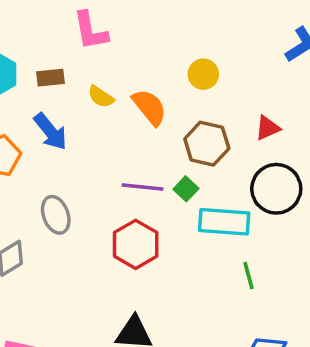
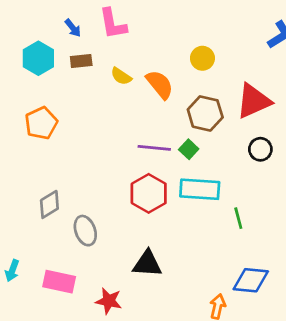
red triangle: (268, 128) -> (253, 101), size x1.8
blue arrow: (51, 131) -> (73, 28), moved, size x0.6
black circle: (276, 189) -> (260, 149), size x0.6
gray ellipse: (56, 215) -> (85, 231), moved
cyan rectangle: (224, 222) -> (200, 189), moved

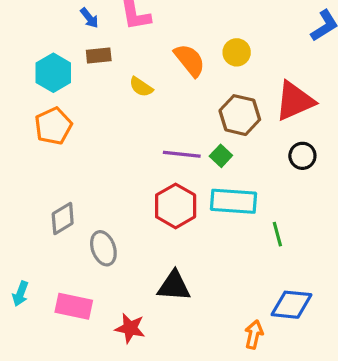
cyan hexagon: (38, 58) -> (53, 73), moved
yellow semicircle: (121, 76) -> (141, 87), moved
orange semicircle: (160, 84) -> (190, 60), moved

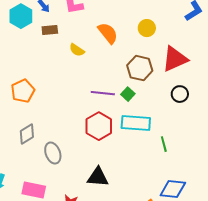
yellow circle: (237, 52) -> (147, 28), moved
cyan hexagon: (53, 73) -> (21, 16), moved
orange pentagon: (53, 126) -> (23, 91), moved

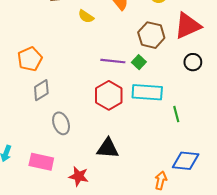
gray diamond: (27, 134) -> (41, 90), moved

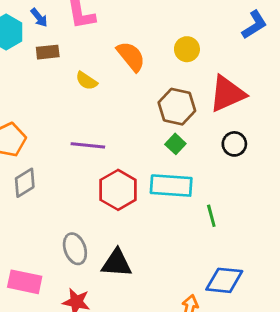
purple line: (113, 61) -> (88, 145), moved
green square: (139, 62) -> (175, 144), moved
gray ellipse: (61, 123) -> (75, 249), moved

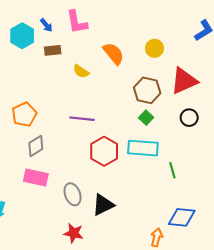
black triangle: (117, 263) -> (103, 205), turned -30
pink rectangle: (25, 282) -> (36, 177), moved

